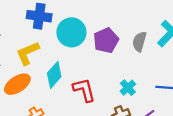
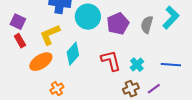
red L-shape: (84, 90) -> (111, 61), moved

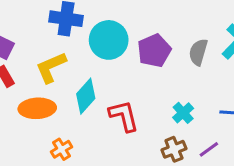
red L-shape: (111, 61) -> (124, 116), moved
orange ellipse: (41, 62) -> (37, 108), turned 30

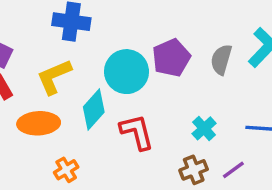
cyan circle: (109, 40) -> (126, 72), moved

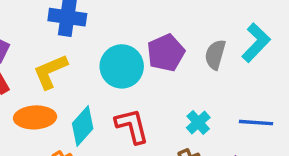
cyan diamond: (94, 109) -> (83, 126), moved

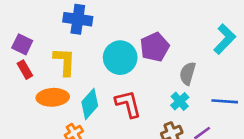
gray semicircle: (215, 55) -> (188, 73), moved
yellow L-shape: (50, 72) -> (65, 62), turned 116

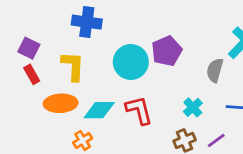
gray semicircle: (188, 73) -> (215, 70), moved
cyan diamond: (90, 104) -> (99, 110), turned 48

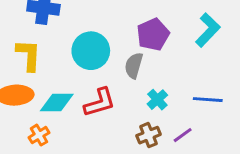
purple pentagon: (167, 51) -> (153, 34), moved
gray semicircle: (215, 70) -> (134, 65), moved
red L-shape: (139, 110) -> (100, 103), turned 88

